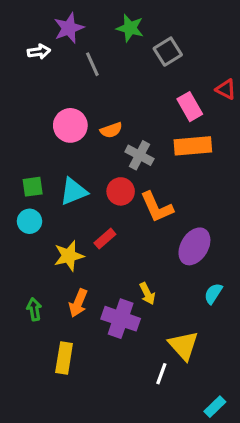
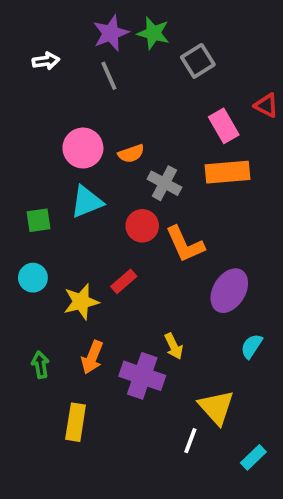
purple star: (69, 28) -> (111, 33), moved
cyan triangle: (73, 191) -> (87, 202), moved
cyan circle: (29, 221) -> (33, 278), moved
cyan rectangle: (215, 407) -> (253, 457), moved

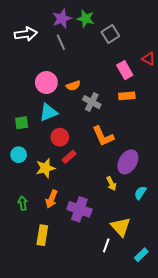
white arrow: (46, 61) -> (26, 34), size x1.5
orange rectangle: (227, 172) -> (127, 96), size x0.7
red circle: (142, 226) -> (60, 137), moved
yellow arrow: (174, 346) -> (111, 184), moved

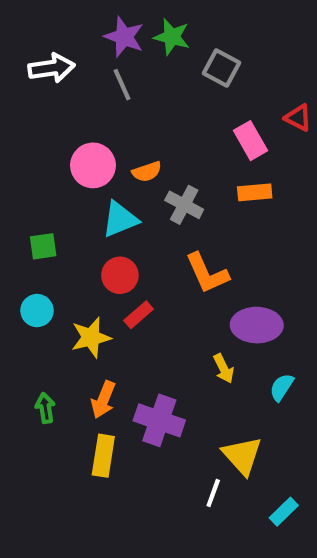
purple star: (62, 19) -> (124, 37), turned -30
gray square: (110, 34) -> (222, 68), turned -30
cyan triangle: (48, 112) -> (120, 219), moved
purple ellipse: (128, 162) -> (257, 325), turned 60
yellow rectangle: (42, 235) -> (103, 456), moved

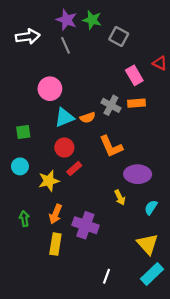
orange semicircle: (147, 172) -> (88, 118), moved
gray cross: (184, 205) -> (111, 105), moved
yellow triangle: (242, 456) -> (148, 244), moved
white line: (213, 493) -> (107, 276), moved
cyan rectangle: (284, 512) -> (152, 274), size x1.5

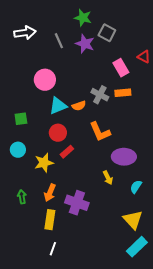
purple star: (67, 20) -> (85, 44), moved
white line: (107, 276) -> (53, 249), moved

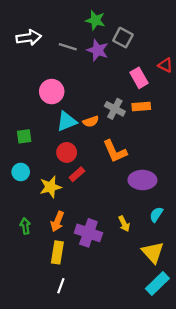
gray line: (59, 41) -> (68, 47), turned -49
yellow arrow: (108, 178) -> (124, 224), moved

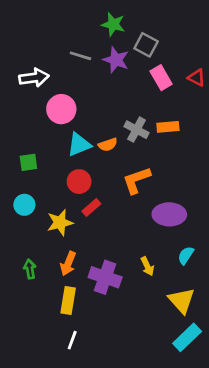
white arrow: (29, 38) -> (34, 78), moved
pink rectangle: (139, 78) -> (161, 78), moved
orange L-shape: (115, 151) -> (136, 180), turned 95

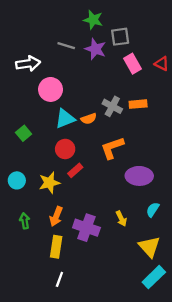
gray square: (146, 45) -> (120, 37), turned -36
green square: (28, 162) -> (24, 133), turned -32
cyan circle: (24, 205) -> (17, 180), moved

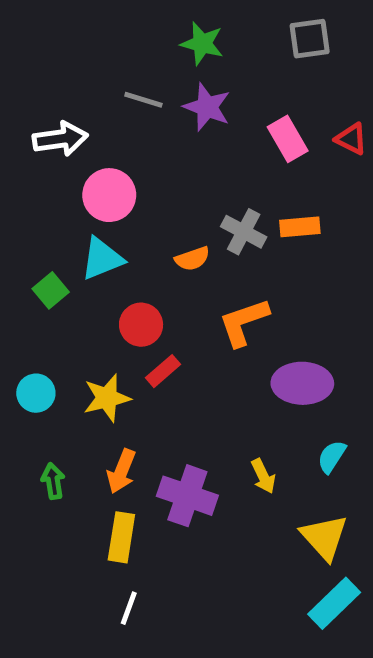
gray square: (120, 37) -> (310, 39), moved
cyan triangle: (65, 119) -> (102, 259), moved

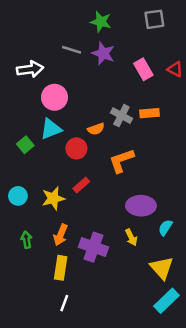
red circle: (141, 325) -> (76, 148), moved
purple ellipse: (302, 383) -> (141, 206), moved

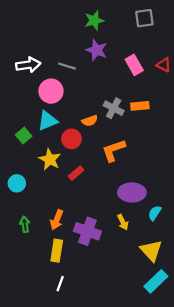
green star: (101, 22) -> (94, 20), turned -30
gray line: (72, 50) -> (67, 66), moved
yellow star: (53, 198) -> (50, 159), moved, turned -30

